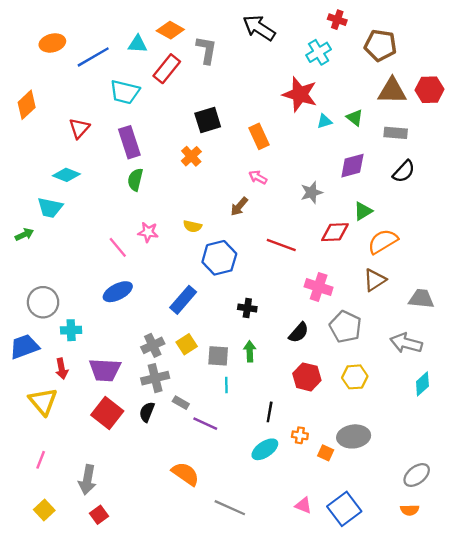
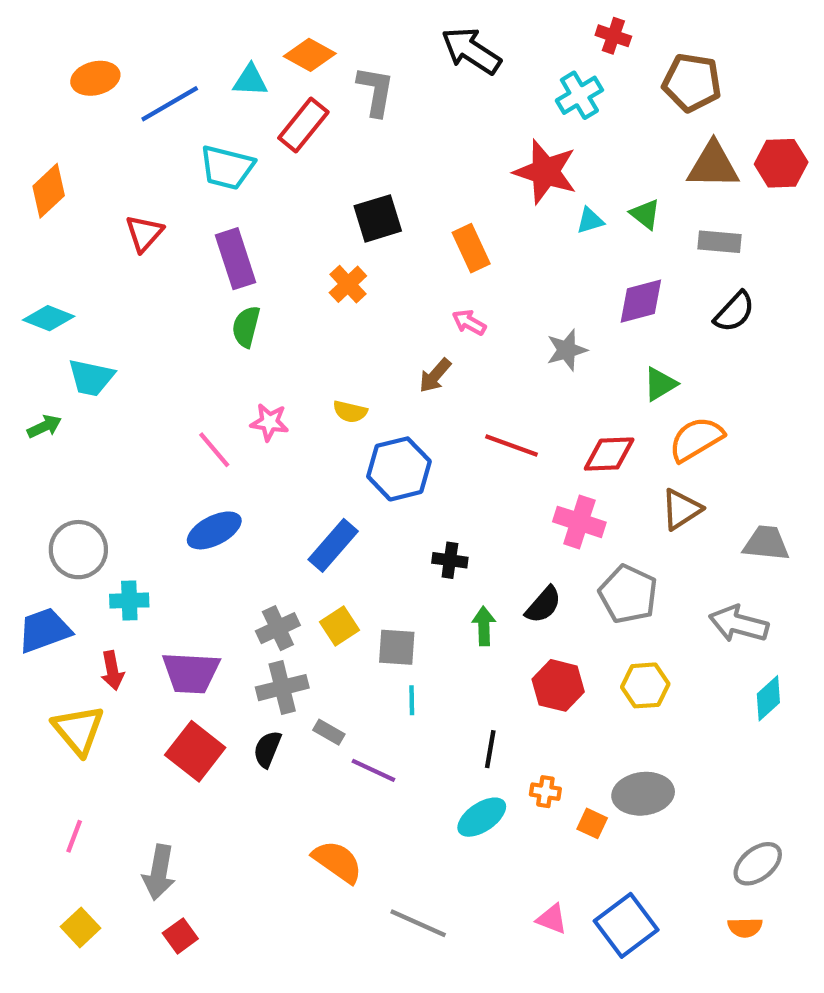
cyan diamond: (66, 175) -> (49, 318), moved
red diamond: (335, 232) -> (609, 454), moved
green arrow: (250, 351) -> (484, 626), moved

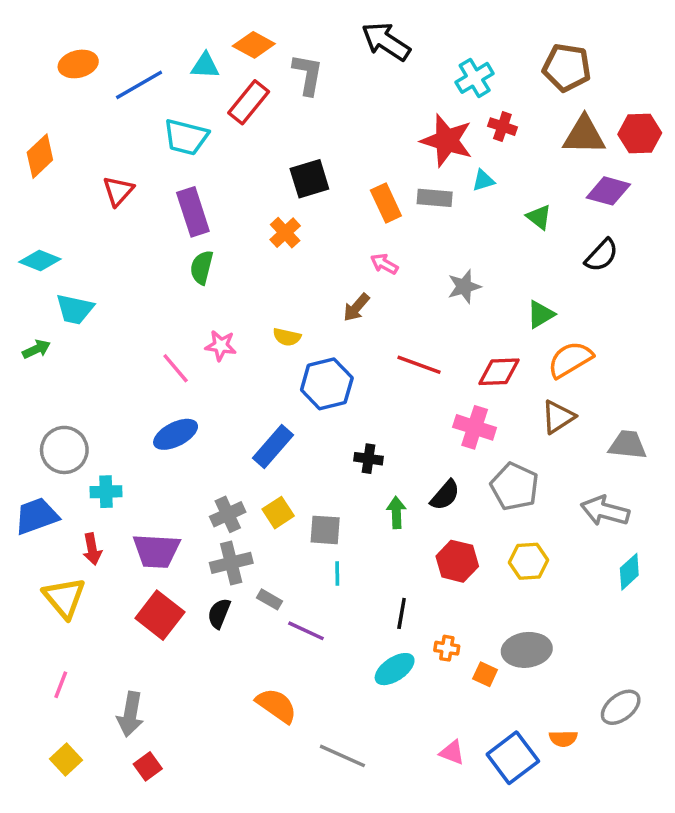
red cross: (613, 36) -> (502, 127), moved
green triangle: (645, 214) -> (539, 217), moved
gray rectangle: (720, 242) -> (435, 198), moved
purple diamond: (641, 301) -> (608, 191), moved, turned 30
orange semicircle: (745, 927) -> (563, 739), moved

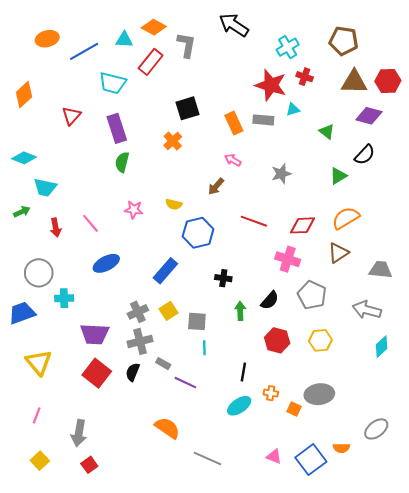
green triangle: (541, 314) -> (338, 176), moved
pink line: (176, 368) -> (90, 223), moved
red arrow: (92, 549) -> (56, 228), moved

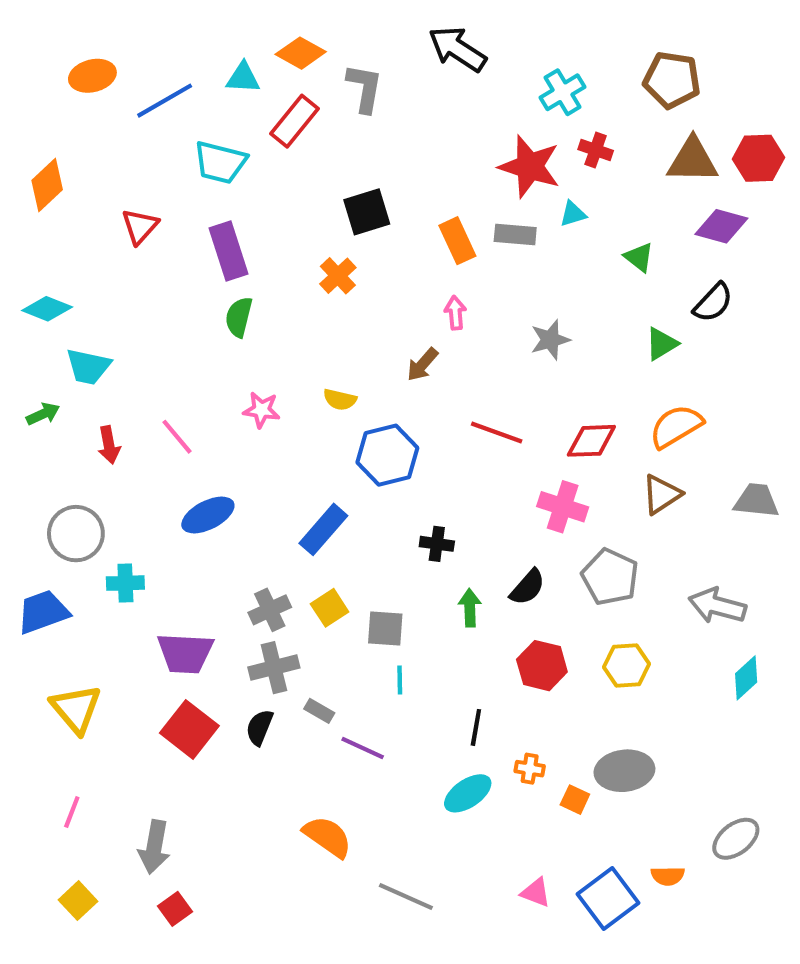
pink arrow: (233, 160) -> (455, 313), turned 56
gray trapezoid: (380, 270) -> (756, 501), moved

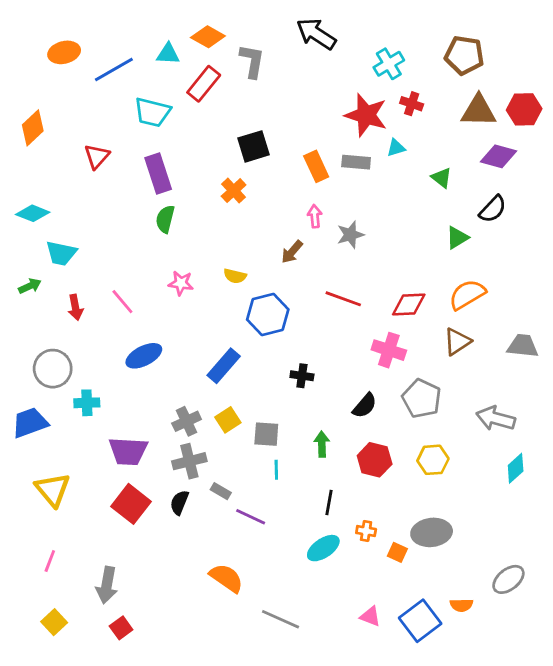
gray star: (550, 340) -> (350, 235), moved
green arrow: (470, 608) -> (322, 444), moved

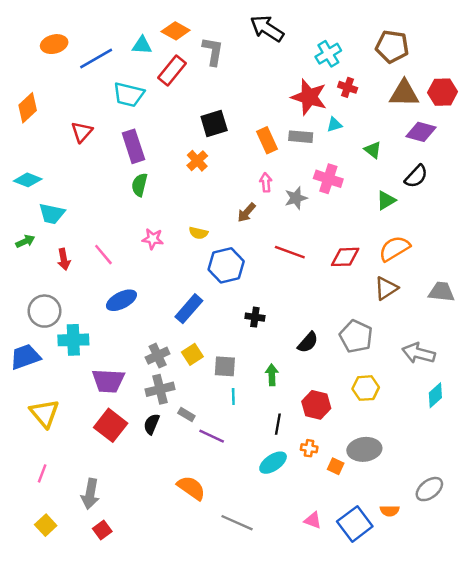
pink cross: (389, 350) -> (328, 179), moved
cyan cross: (87, 403) -> (73, 340), size x1.4
red hexagon: (375, 460) -> (316, 405), moved

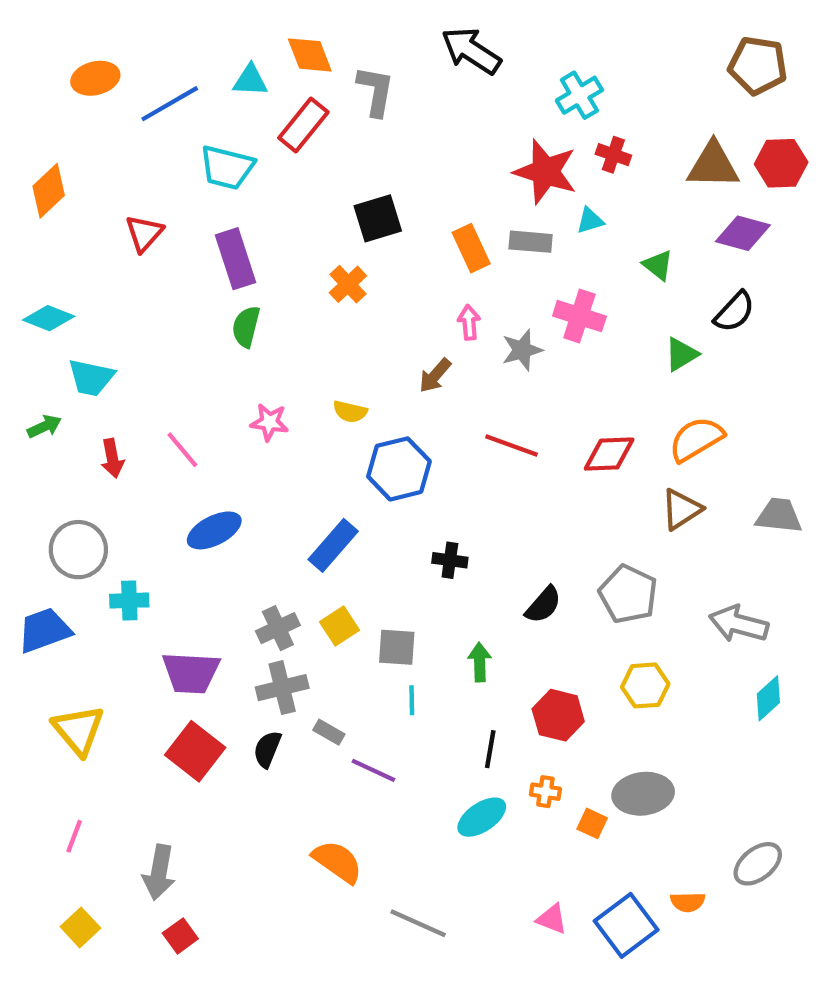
orange diamond: (176, 31) -> (310, 55), turned 40
brown pentagon: (392, 46) -> (758, 66), moved
cyan cross: (73, 340) -> (129, 601), size x0.7

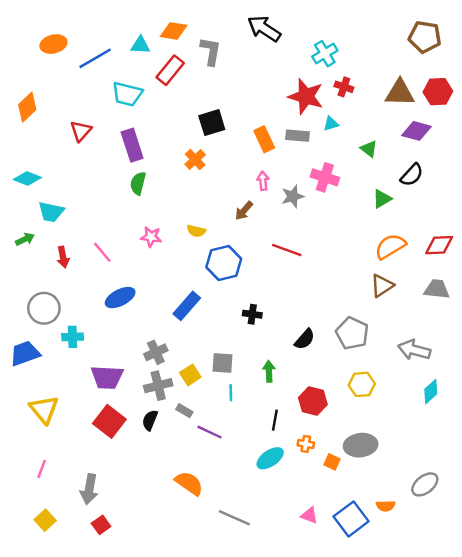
orange diamond: (310, 55) -> (174, 31), turned -60
red diamond: (609, 454) -> (439, 245), moved
yellow square: (339, 626) -> (190, 375), moved

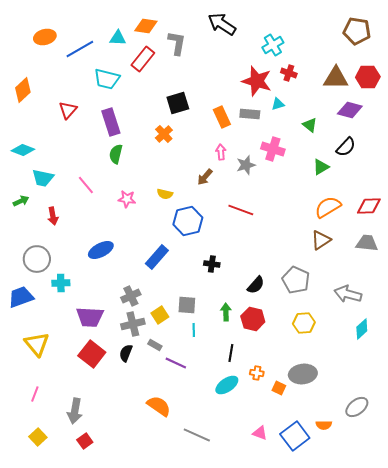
pink line: (102, 252) -> (86, 185), moved
red hexagon: (313, 401) -> (253, 319), moved

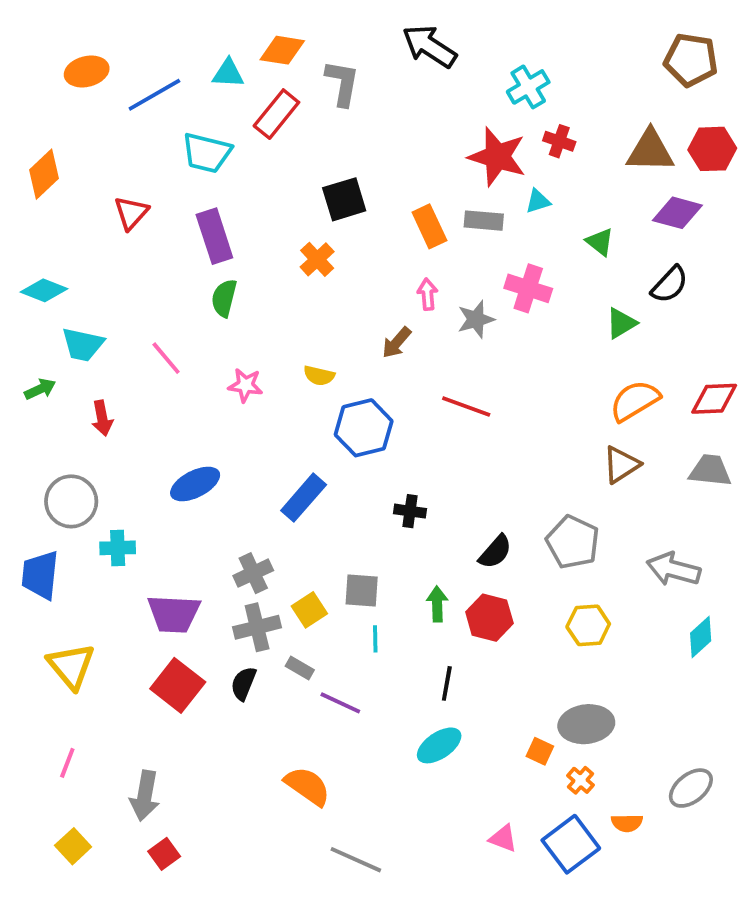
blue trapezoid: (21, 297) -> (40, 575), turned -64
orange cross: (257, 373) -> (580, 780), moved, turned 32
gray line: (197, 435) -> (356, 860), moved

